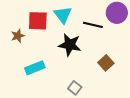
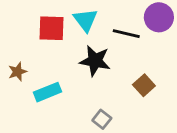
brown star: (18, 36) -> (18, 72), moved

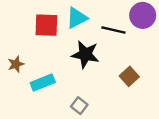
cyan triangle: (86, 20) -> (77, 18), turned 40
gray square: (102, 119) -> (79, 106), moved

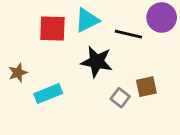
brown square: (129, 76) -> (146, 87), turned 30
gray square: (79, 106) -> (120, 98), moved

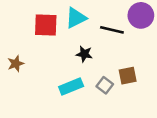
black star: (97, 62) -> (84, 54), size x0.6
cyan rectangle: (48, 94) -> (71, 86), moved

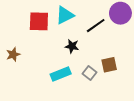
black line: (112, 30) -> (96, 26), turned -48

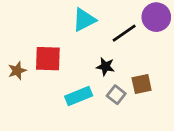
red square: (39, 21) -> (48, 59), moved
black star: (72, 46) -> (105, 67), moved

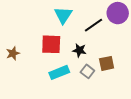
cyan triangle: (84, 20) -> (63, 15), turned -30
red square: (48, 59) -> (51, 44), moved

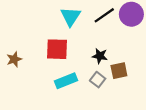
black line: (94, 25) -> (104, 15), moved
black star: (79, 50) -> (100, 56), moved

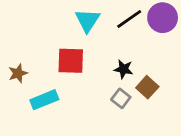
brown square: (119, 71) -> (147, 87), turned -36
cyan rectangle: (66, 81) -> (44, 100), moved

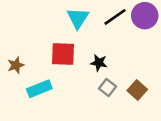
black star: (124, 69) -> (99, 63), moved
brown square: (147, 87) -> (137, 90), moved

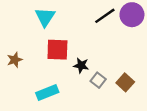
cyan triangle: (78, 18) -> (45, 17), moved
black star: (99, 63) -> (81, 65), moved
cyan rectangle: (39, 89) -> (47, 93), moved

